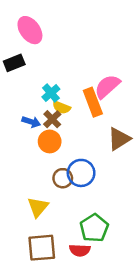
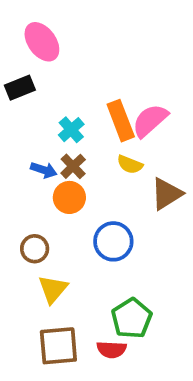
orange rectangle: (93, 102) -> (121, 121), moved
yellow semicircle: (61, 107) -> (130, 164), moved
brown circle: (63, 178) -> (35, 249), moved

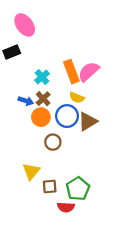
brown triangle: (166, 194) -> (88, 121), moved
blue circle: (113, 241) -> (67, 116), moved
brown circle: (35, 249) -> (53, 142), moved
brown square: (58, 346) -> (50, 187), moved, size x0.6

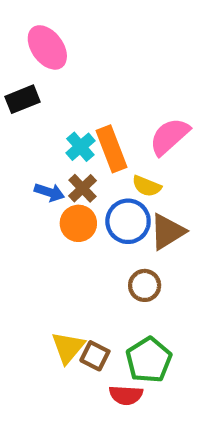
orange rectangle: (71, 72) -> (111, 149), moved
brown circle: (53, 142) -> (145, 285), moved
yellow triangle: (31, 171) -> (68, 348), moved
brown square: (50, 187) -> (95, 356), turned 32

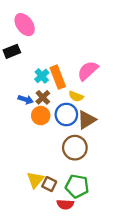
brown circle: (145, 285) -> (75, 148), size x1.5
green pentagon: (149, 360) -> (77, 186), turned -30

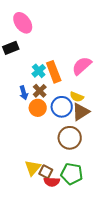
yellow semicircle: (76, 96) -> (77, 97), moved
blue arrow: (26, 100) -> (24, 93), turned 56
red semicircle: (65, 204) -> (52, 182), moved

